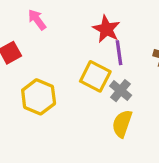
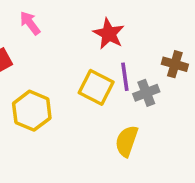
purple line: (119, 53) -> (125, 77), moved
gray cross: (121, 91) -> (146, 93), moved, turned 30

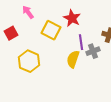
yellow square: (96, 87) -> (51, 30), moved
yellow semicircle: (127, 141) -> (73, 59), moved

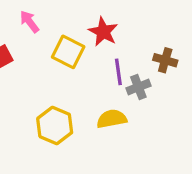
yellow semicircle: (73, 59) -> (112, 119), moved, turned 60
yellow hexagon: (29, 61) -> (55, 126), moved

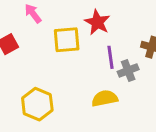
yellow square: (68, 52) -> (67, 40), turned -32
yellow hexagon: (55, 126) -> (37, 104), moved

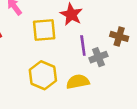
yellow hexagon: (37, 104) -> (43, 75), moved

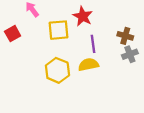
gray cross: (98, 57) -> (130, 54), moved
yellow semicircle: (78, 82) -> (88, 65), moved

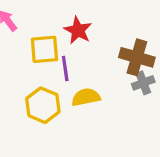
brown cross: (125, 36) -> (137, 57), size x1.5
purple line: (93, 44) -> (65, 69), moved

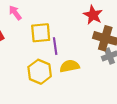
red star: (78, 30) -> (93, 15), moved

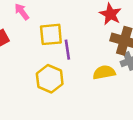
yellow semicircle: (70, 66) -> (104, 72), moved

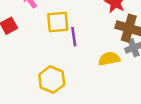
yellow hexagon: (50, 79) -> (52, 80), moved

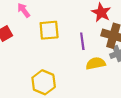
purple line: (74, 37) -> (82, 41), moved

